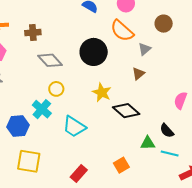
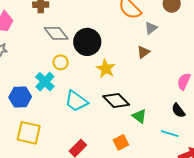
black circle: (94, 52) -> (87, 42), moved
black diamond: (126, 111) -> (116, 100), moved
black semicircle: (167, 131) -> (178, 111), moved
green triangle: (148, 143) -> (139, 116), moved, turned 35

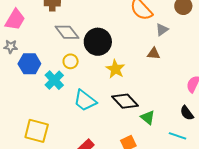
brown triangle: (143, 52) -> (154, 54), turned 40
blue hexagon: (20, 97) -> (29, 64), moved

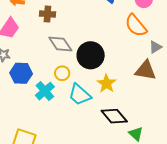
brown triangle: (154, 54) -> (146, 70), size x1.6
cyan trapezoid: (85, 101) -> (80, 95), moved

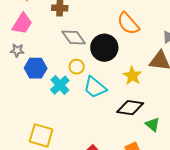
orange semicircle: (136, 26) -> (128, 24), moved
yellow star: (107, 84) -> (132, 76), moved
black diamond: (114, 116) -> (130, 108), turned -40

